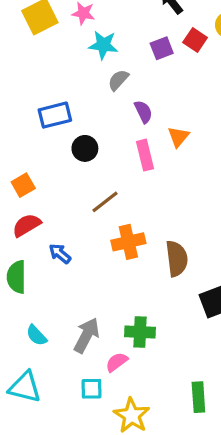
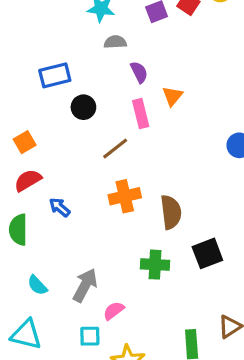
gray semicircle: (118, 80) -> (115, 42), turned 45
brown line: (105, 202) -> (115, 149), moved
green cross: (140, 332) -> (155, 265), moved

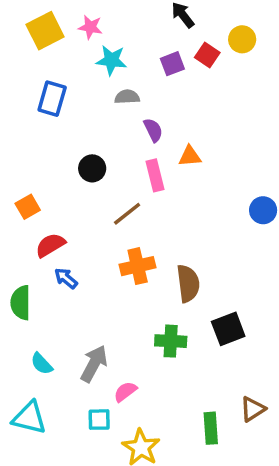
blue rectangle: (55, 75) -> (52, 99), moved, turned -60
orange triangle: (172, 96) -> (190, 156), turned 45
red semicircle: (28, 180) -> (50, 245), moved

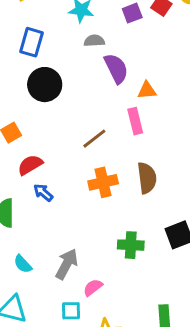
purple semicircle: (153, 130) -> (116, 68), size x1.5
black circle: (92, 168) -> (45, 85), moved, size x1.5
pink rectangle: (155, 175) -> (135, 121), moved
brown semicircle: (188, 283) -> (147, 178), moved

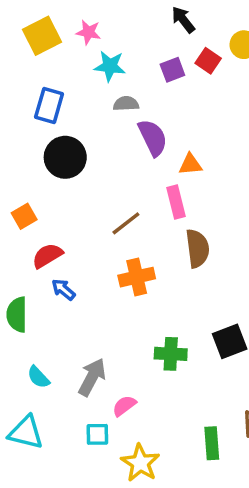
brown semicircle: (147, 178) -> (197, 248), moved

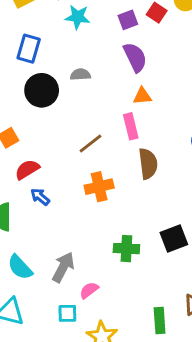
gray semicircle: (126, 104) -> (80, 75), moved
purple semicircle: (153, 138) -> (135, 57), moved
cyan semicircle: (38, 377) -> (20, 267), size x1.4

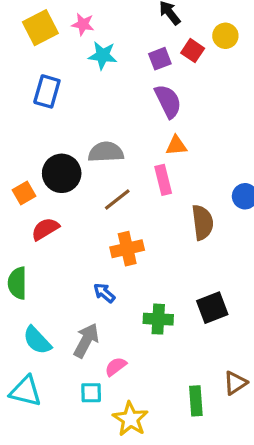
gray semicircle: (80, 75) -> (106, 152), moved, size x1.5
black circle: (42, 90) -> (62, 173), moved
brown semicircle: (148, 164) -> (202, 222), moved
blue arrow: (40, 197) -> (104, 293), moved

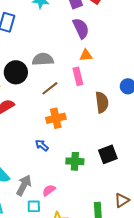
gray arrow: (86, 340) -> (24, 185), moved

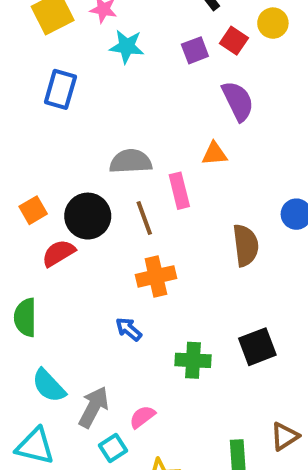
purple semicircle: (81, 28) -> (238, 101), moved
black circle: (16, 72) -> (88, 216), moved
pink rectangle: (78, 76) -> (179, 191), moved
brown line: (50, 88) -> (144, 218), turned -72
cyan square: (34, 206) -> (113, 448), turned -32

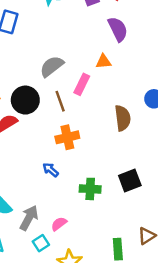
gray semicircle: (131, 161) -> (52, 66), turned -35
pink rectangle: (179, 191) -> (82, 84), turned 40

